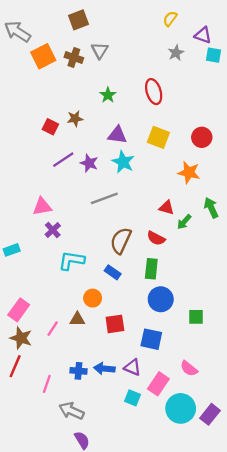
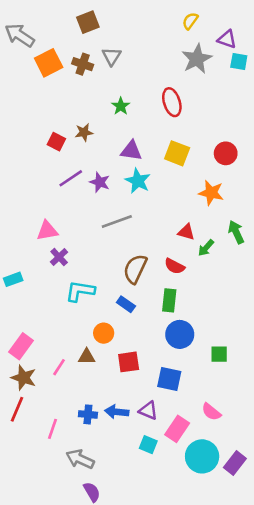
gray star: (176, 53) -> (197, 59), size x1.6

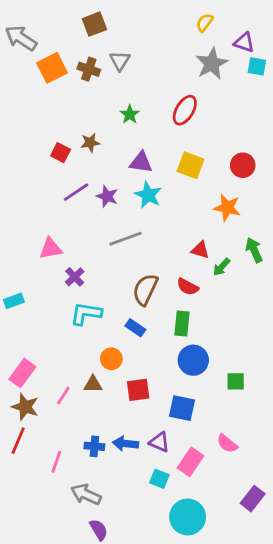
red ellipse: (172, 102) -> (185, 110), turned 48
purple cross: (59, 257) -> (75, 277), moved
cyan circle: (202, 456) -> (188, 517), moved

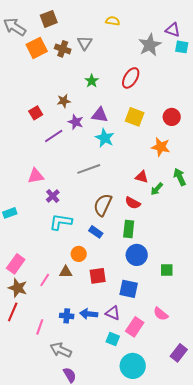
yellow semicircle: (205, 23) -> (113, 21), moved, turned 64
brown square: (94, 24) -> (49, 19), moved
red square: (61, 153) -> (36, 113), moved, turned 32
purple star: (107, 196) -> (76, 122), moved

